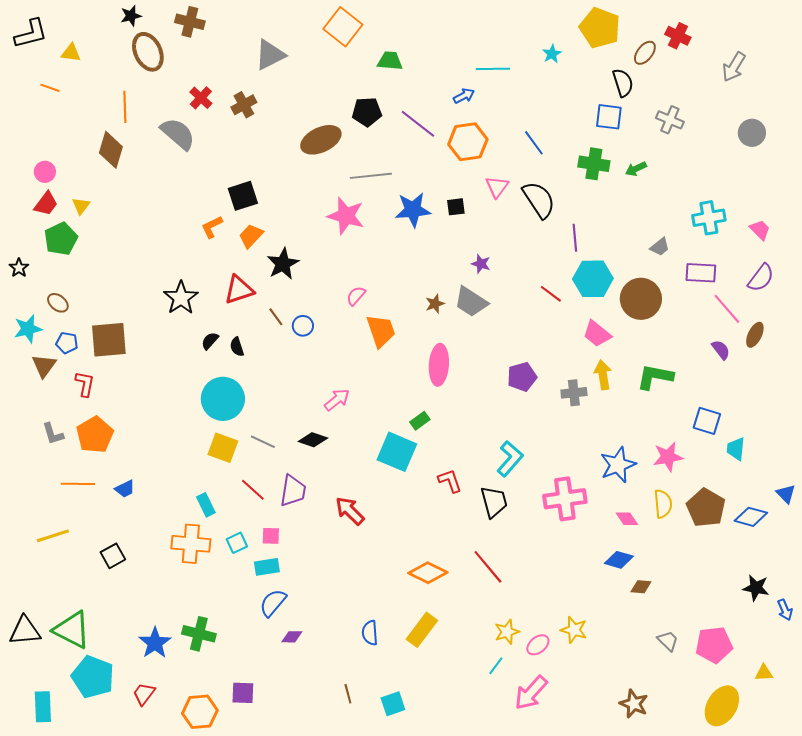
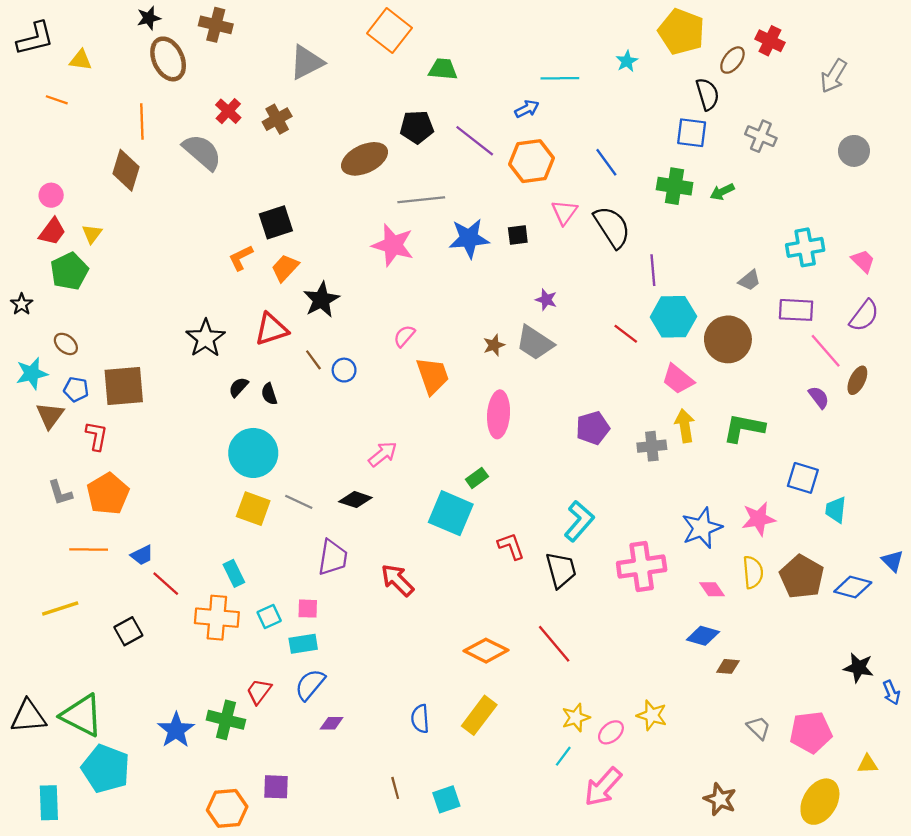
red line: (253, 490) -> (166, 584), moved
red trapezoid: (144, 694) -> (259, 691), moved

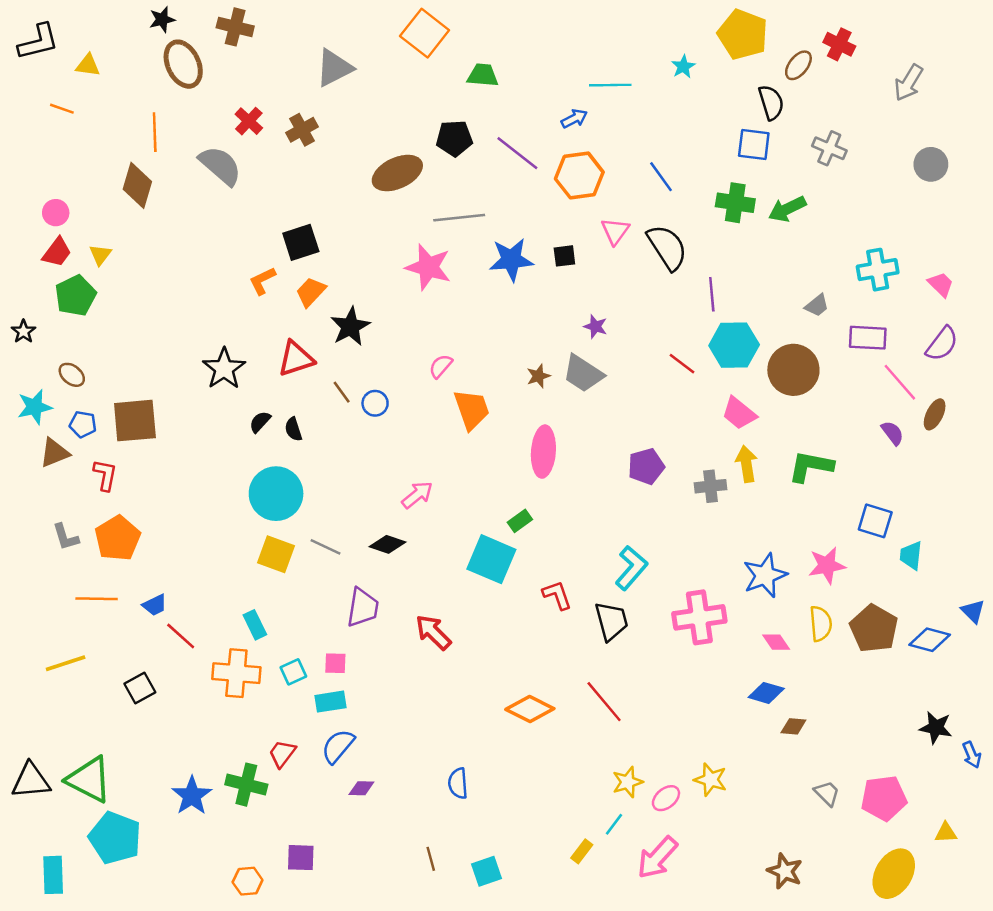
green arrow: (722, 192) -> (787, 209), size x1.4
brown triangle: (50, 416) -> (54, 453), turned 32
yellow rectangle: (479, 715) -> (582, 851), moved, size x0.6
orange hexagon: (227, 808) -> (248, 881), size x0.7

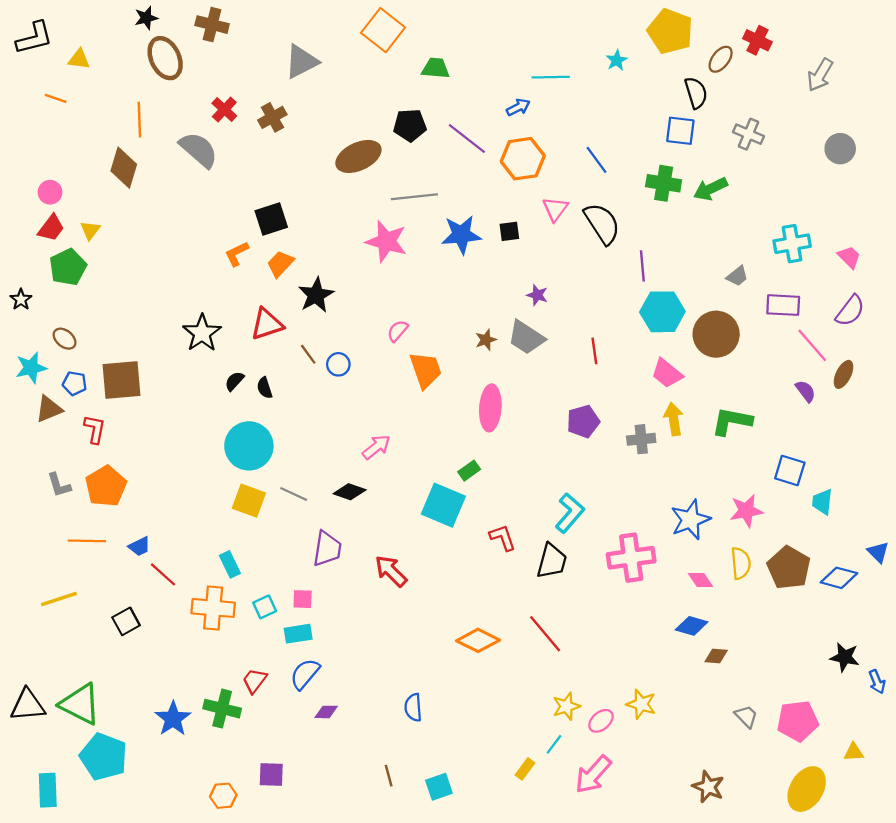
red line: (682, 364) -> (594, 351), moved, turned 45
black trapezoid: (611, 621) -> (552, 561), turned 30

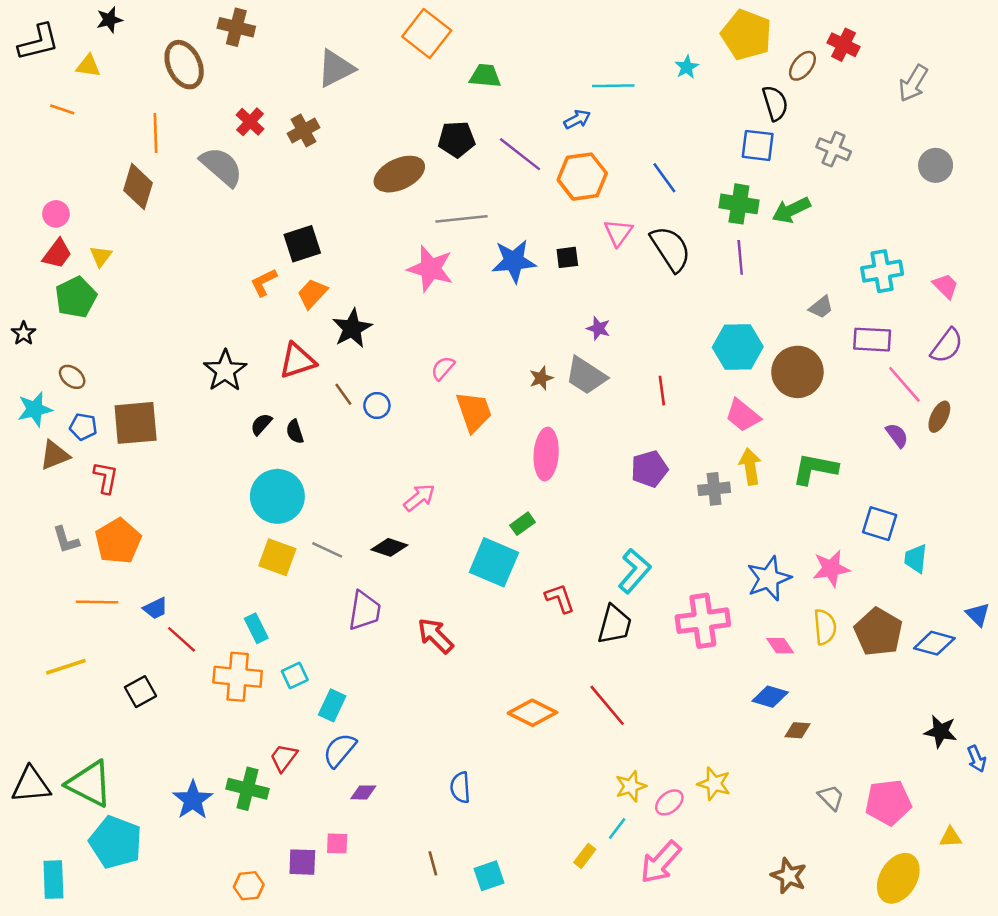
black star: (146, 18) -> (109, 20), moved
purple line: (642, 266) -> (740, 257), moved
pink square: (303, 599) -> (337, 843), moved
cyan rectangle: (298, 634) -> (332, 705), turned -56

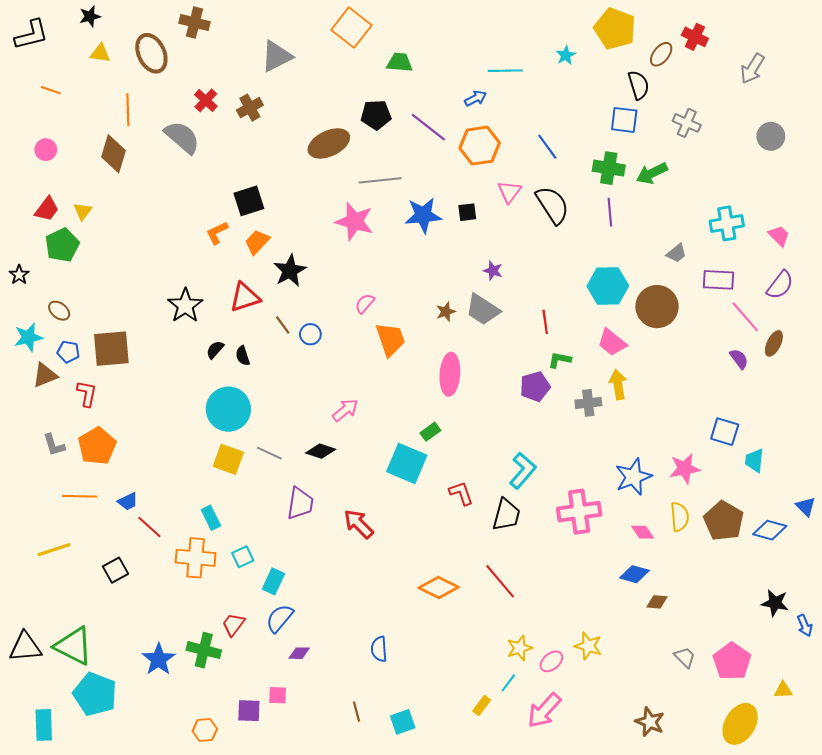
yellow triangle: (88, 66) -> (100, 53), moved
pink circle: (56, 214) -> (46, 150), moved
green L-shape: (815, 469) -> (560, 360), moved, size x0.6
pink pentagon: (888, 802) -> (732, 661), turned -30

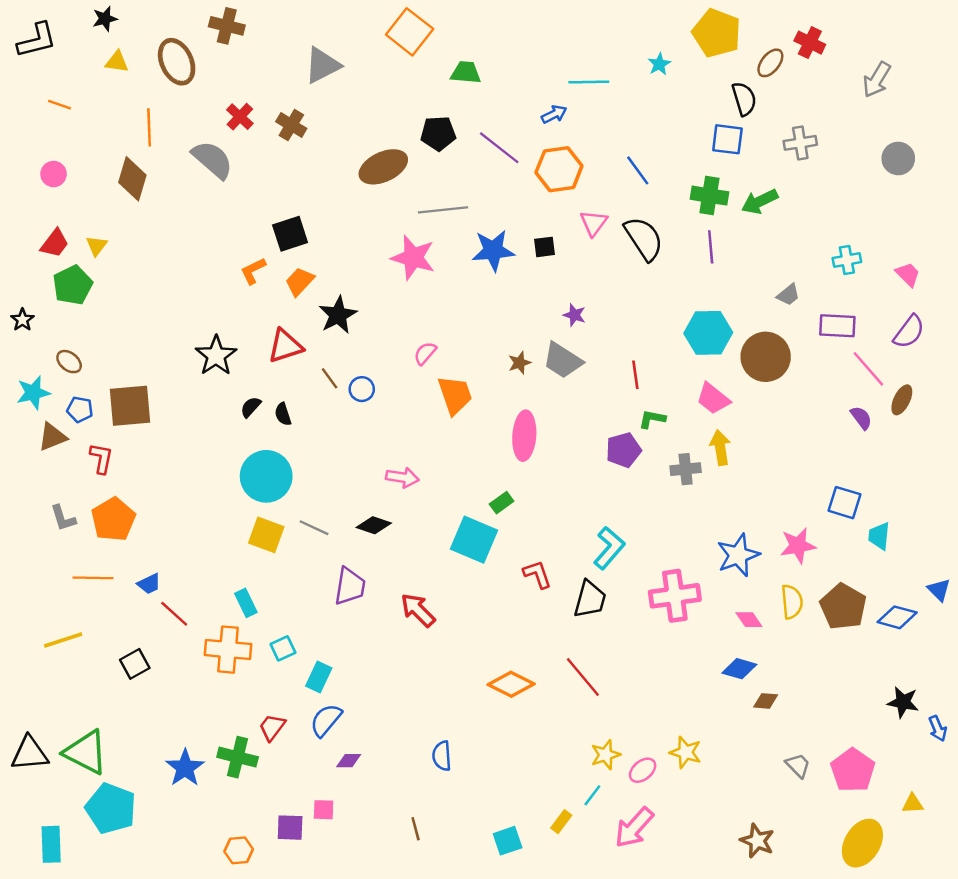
brown cross: (250, 108) -> (291, 125), turned -30
gray cross: (687, 123) -> (800, 143), turned -32
cyan cross: (727, 223) -> (847, 260), size x0.7
pink arrow: (345, 410) -> (402, 477), turned 48
cyan square: (403, 722) -> (508, 841), moved

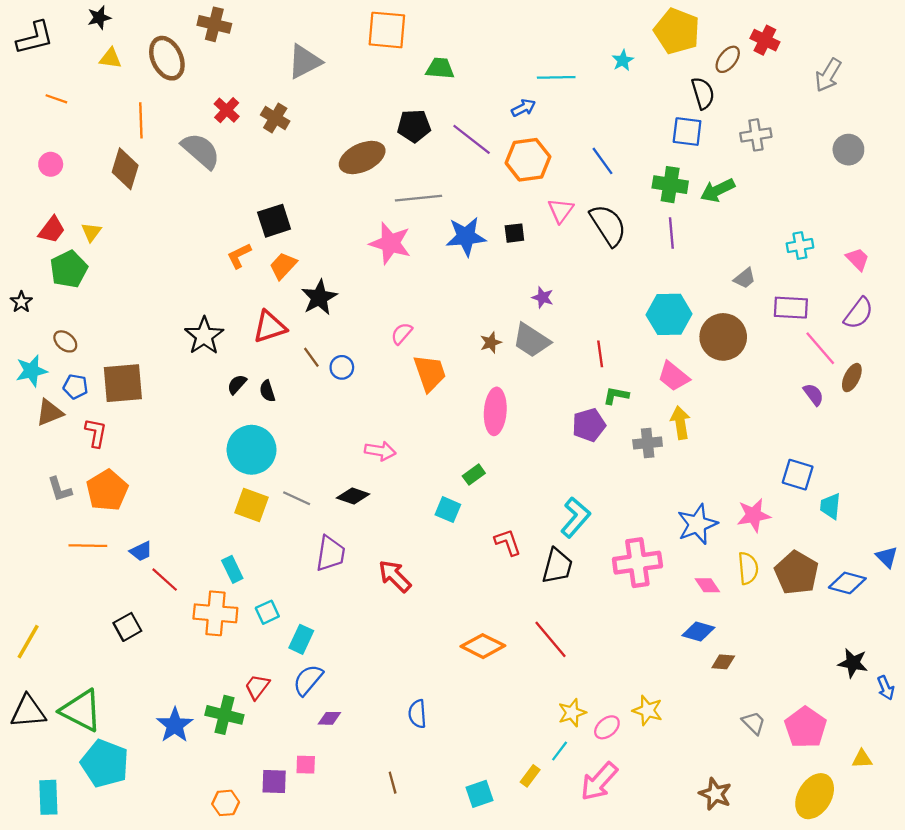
orange square: (410, 32) -> (387, 30), turned -33
cyan square: (474, 540) -> (448, 510), size x0.6
yellow line: (63, 640) -> (28, 642), moved, turned -42

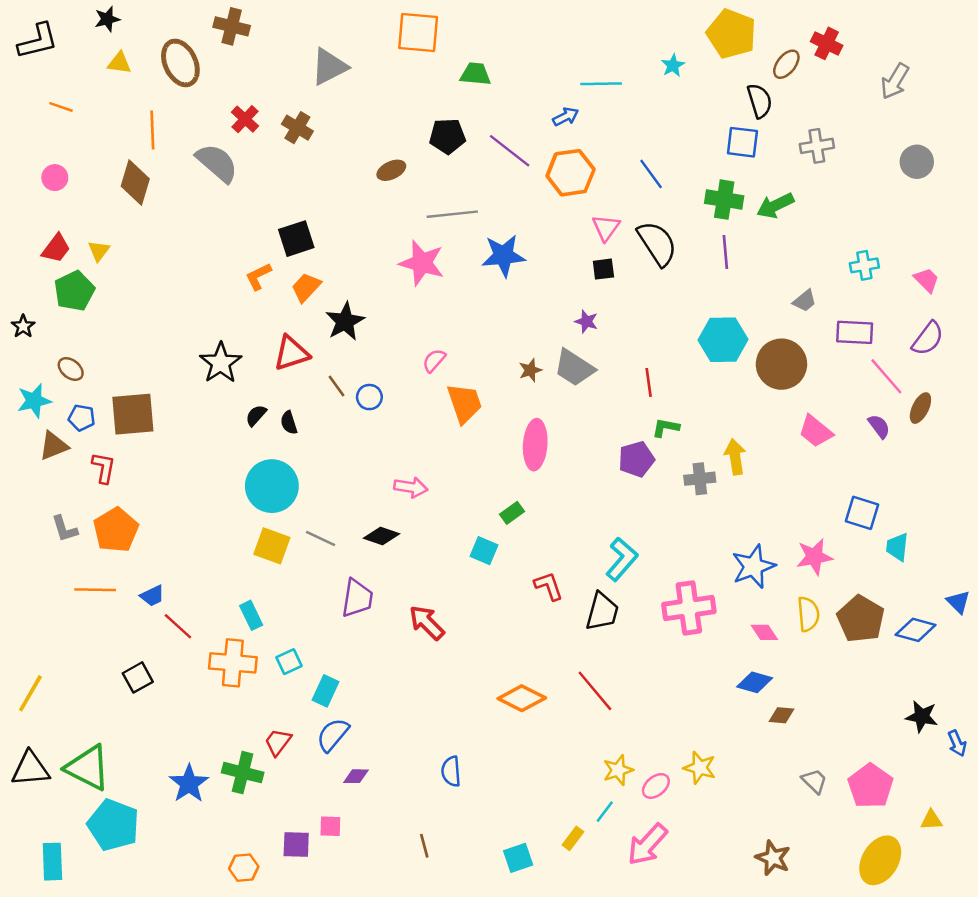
brown ellipse: (362, 157) -> (391, 170), size x0.6
black square: (514, 233) -> (603, 269), moved
pink trapezoid: (674, 376) -> (816, 431), moved

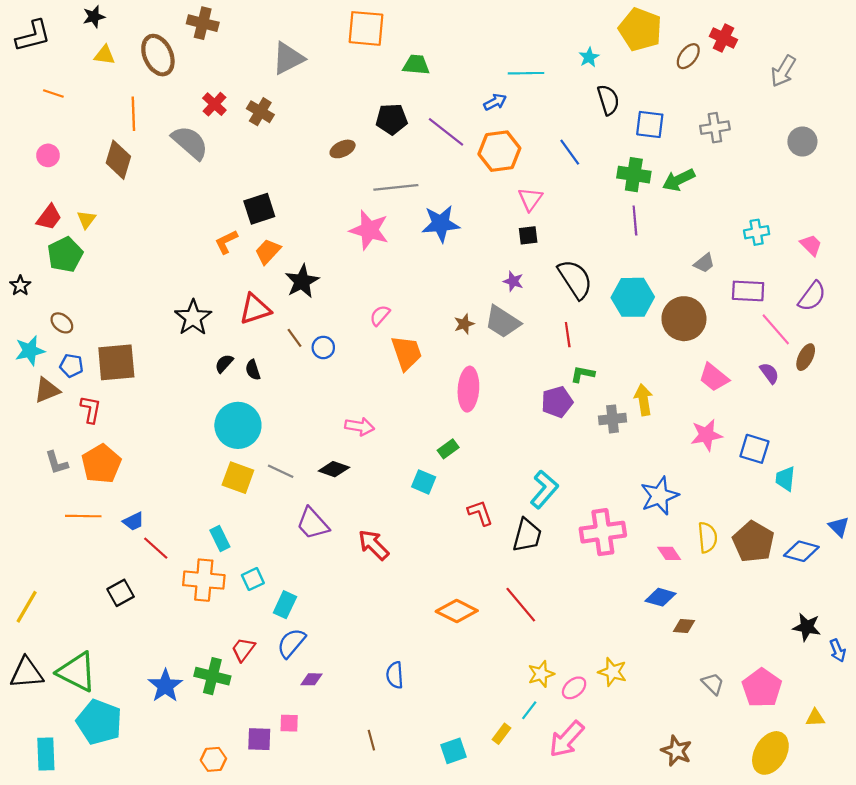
black semicircle: (760, 101) -> (608, 100), moved
black semicircle: (657, 243) -> (575, 279), moved
pink star: (814, 557) -> (706, 435), moved
purple trapezoid: (357, 598) -> (313, 524), turned 129

